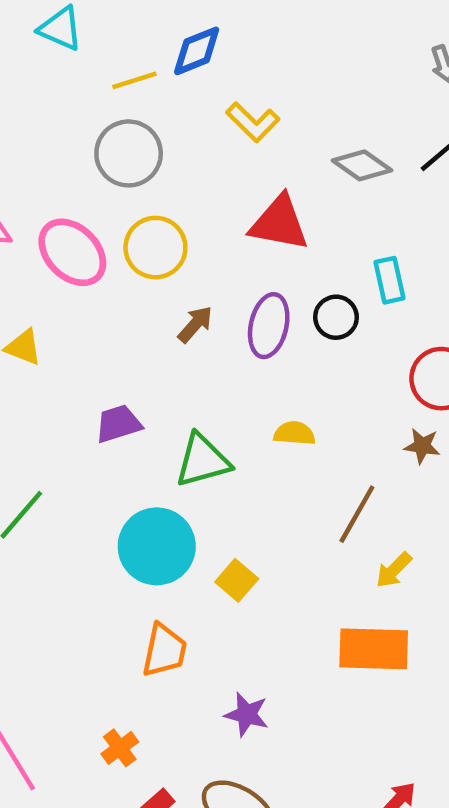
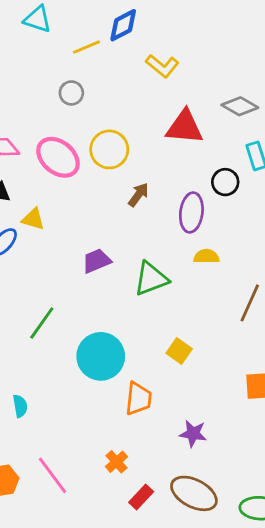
gray circle: (129, 153) -> (71, 93), moved, size x0.6
gray diamond: (362, 165) -> (240, 106), moved
purple ellipse: (269, 326) -> (191, 212), moved
cyan circle: (157, 546) -> (101, 356), moved

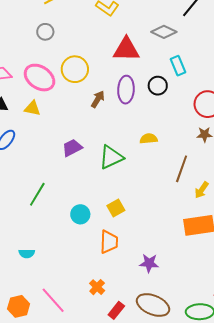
purple ellipse: (191, 212) -> (126, 90), moved
yellow triangle: (33, 219) -> (32, 108), moved
yellow square: (179, 351) -> (116, 208), moved, turned 30
cyan circle: (101, 356) -> (80, 214), size x0.6
cyan semicircle: (20, 406) -> (27, 253), turned 105

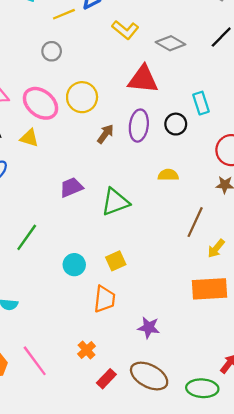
gray diamond: (164, 32) -> (170, 43), moved
yellow semicircle: (149, 139) -> (168, 175), moved

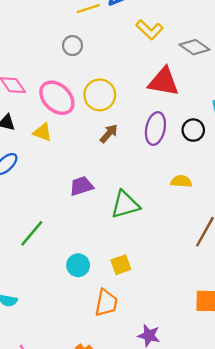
brown arrow: (105, 134) -> (109, 133), moved

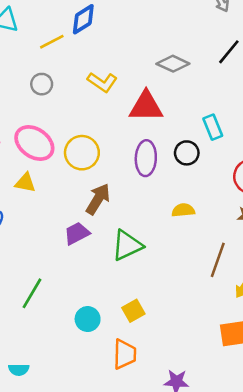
yellow L-shape: (149, 30) -> (102, 82), moved
yellow circle: (100, 95) -> (82, 153), moved
brown arrow: (109, 133) -> (98, 199), moved, size x1.4

